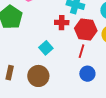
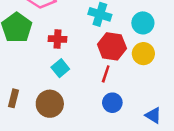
red cross: (62, 23) -> (57, 39), moved

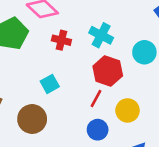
red cross: (57, 39) -> (61, 40), moved
yellow circle: (143, 54) -> (128, 110), moved

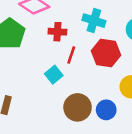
red line: (96, 98) -> (71, 55), moved
brown circle: (32, 119) -> (78, 107), moved

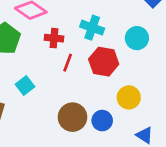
cyan square: (54, 75) -> (25, 85), moved

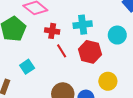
cyan cross: (92, 28) -> (83, 25), turned -30
red line: (68, 63) -> (62, 51), turned -56

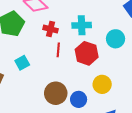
red line: (62, 51) -> (58, 50), turned 32

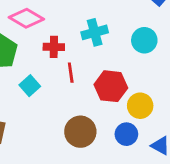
red hexagon: (87, 53) -> (111, 86), moved
cyan square: (22, 63) -> (30, 86), moved
blue circle: (79, 99) -> (126, 134), moved

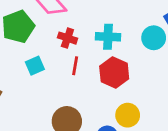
cyan circle: (144, 40) -> (154, 38), moved
red hexagon: (111, 86) -> (114, 73), moved

